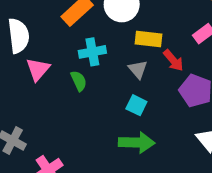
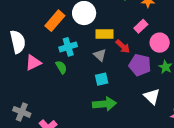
pink triangle: (38, 69) -> (33, 63), turned 30
cyan square: (136, 105) -> (102, 79), turned -32

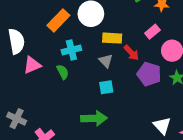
white triangle: (152, 96) -> (162, 126), moved
green arrow: (105, 104) -> (94, 118), moved

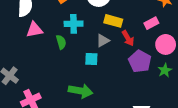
gray triangle: (106, 61) -> (103, 41), turned 32
cyan square: (106, 87) -> (91, 59), moved

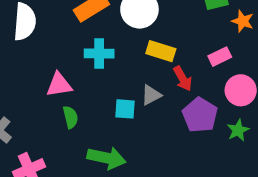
pink triangle: (34, 30) -> (59, 85), moved
gray triangle: (103, 41) -> (151, 95), moved
green semicircle: (61, 42) -> (70, 117), moved

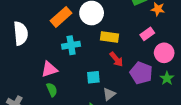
red arrow: (183, 79) -> (116, 59), moved
gray triangle: (151, 95) -> (109, 94), moved
green semicircle: (70, 117) -> (52, 90), moved

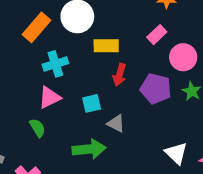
red arrow: (116, 59) -> (119, 75), turned 63
pink triangle: (49, 69) -> (49, 98), moved
gray triangle: (109, 94) -> (116, 123), turned -48

